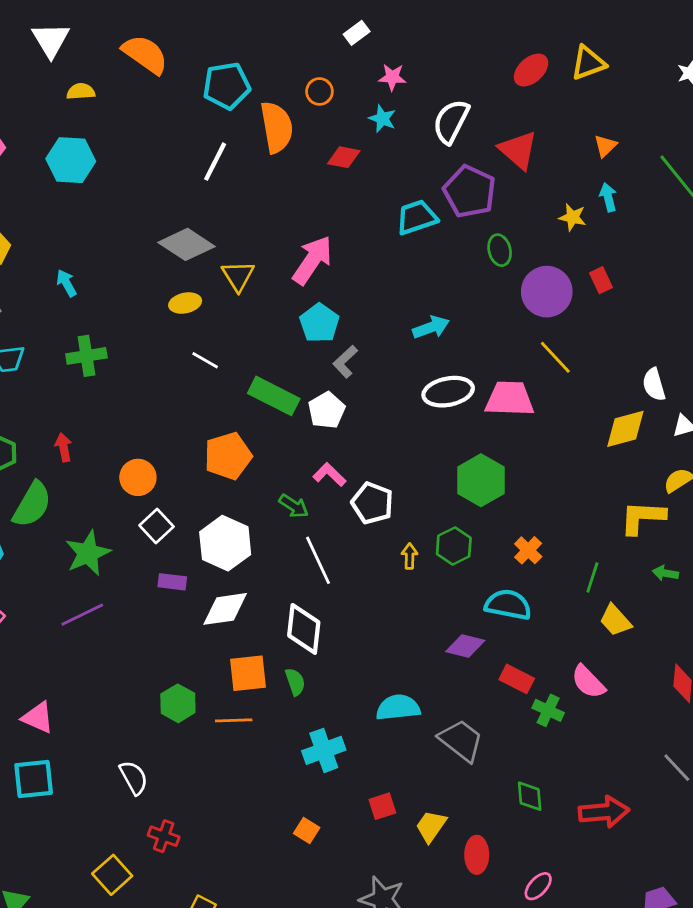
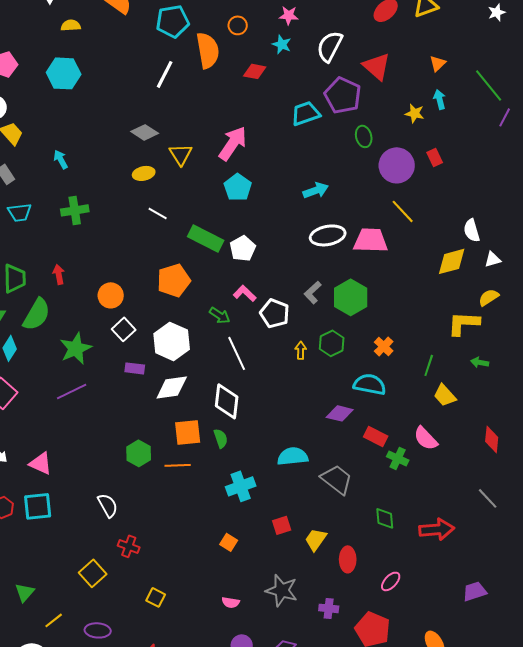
gray diamond: (187, 244) -> (145, 132), size x0.7
gray L-shape: (345, 362) -> (313, 292), moved

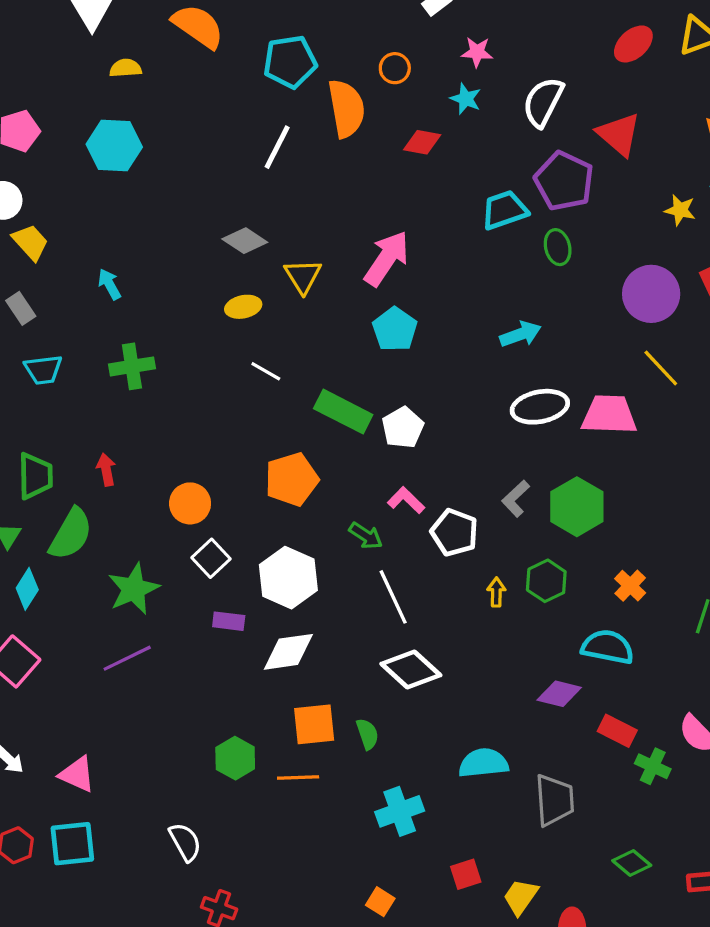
green ellipse: (364, 136) -> (558, 247), moved
white diamond: (227, 401) -> (411, 670), moved, turned -54
gray trapezoid: (337, 479) -> (554, 800), turned 48
green diamond: (385, 518) -> (632, 863), turned -45

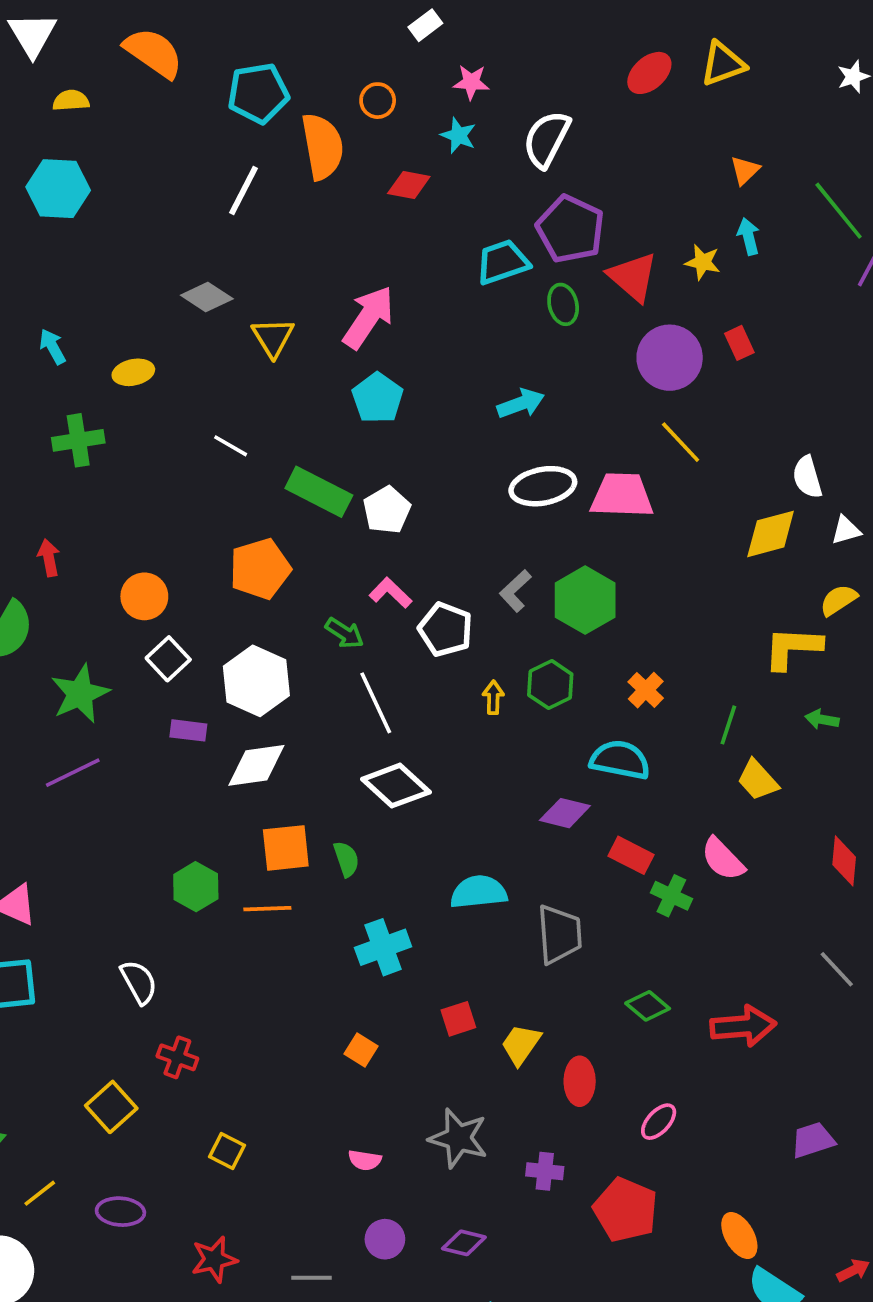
red triangle: (619, 134) -> (633, 277), moved
yellow ellipse: (243, 307) -> (133, 372), moved

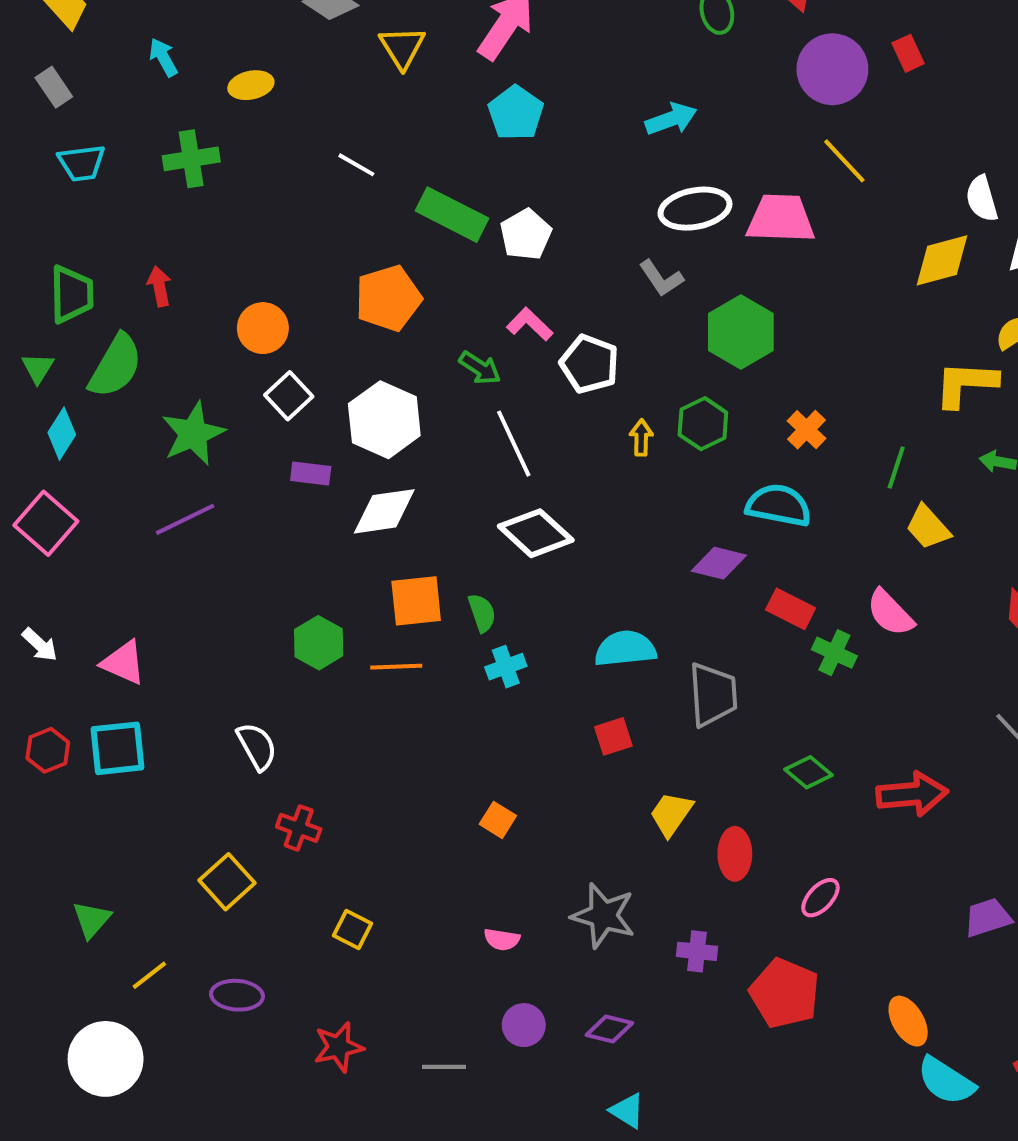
gray L-shape: (515, 591) -> (661, 278), moved, turned -81
cyan cross: (383, 947) -> (506, 667), moved, size x0.7
red square: (458, 1019) -> (613, 736), moved

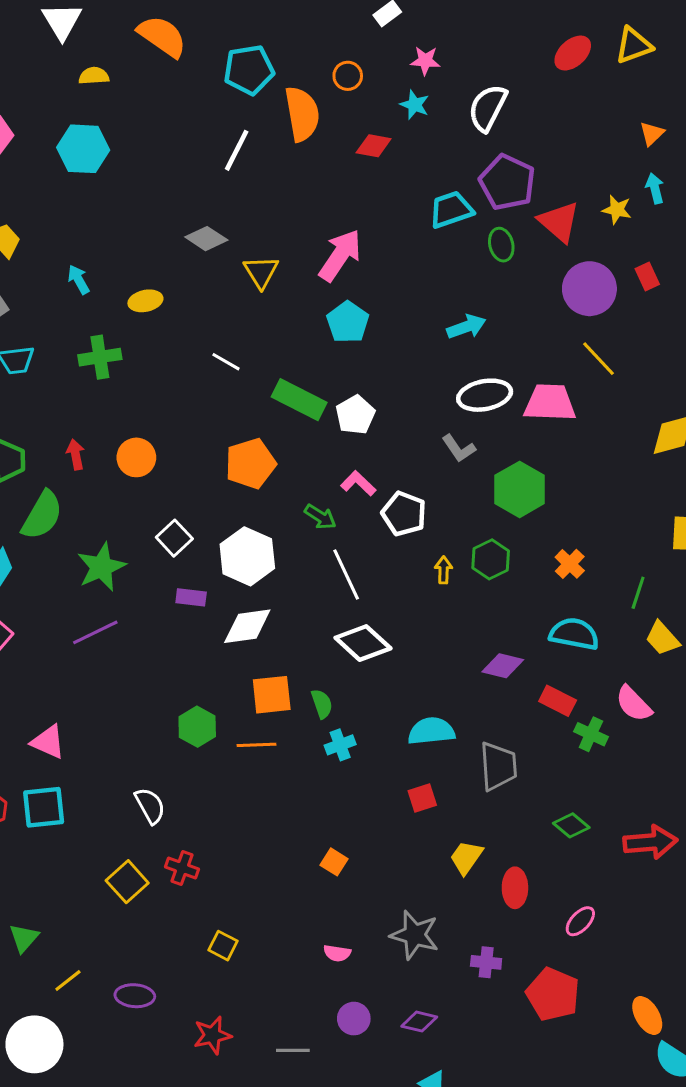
orange circle: (263, 328) -> (136, 457), moved
cyan semicircle: (779, 505) -> (574, 634), moved
yellow square: (227, 882) -> (127, 882), moved

